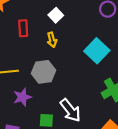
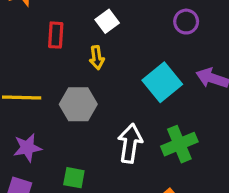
purple star: (22, 97) -> (27, 148), moved
white arrow: (70, 110) -> (130, 143), moved, turned -140

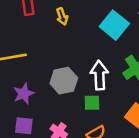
gray hexagon: (78, 104) -> (64, 81), moved
green square: (74, 178) -> (92, 103), moved

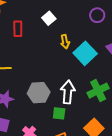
yellow arrow: (62, 16) -> (65, 42), moved

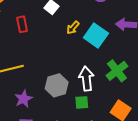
yellow arrow: (65, 42) -> (73, 28), turned 64

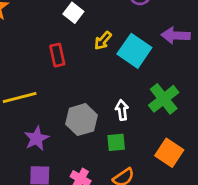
red rectangle: (22, 24) -> (57, 55), moved
white arrow: (86, 79) -> (122, 110), size x0.6

